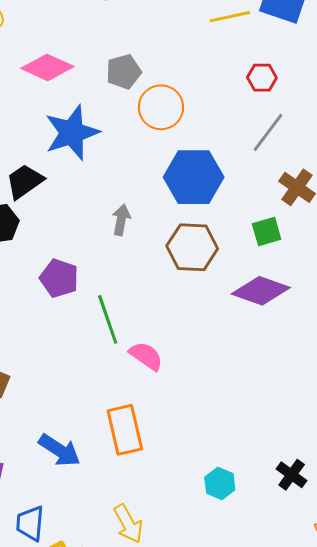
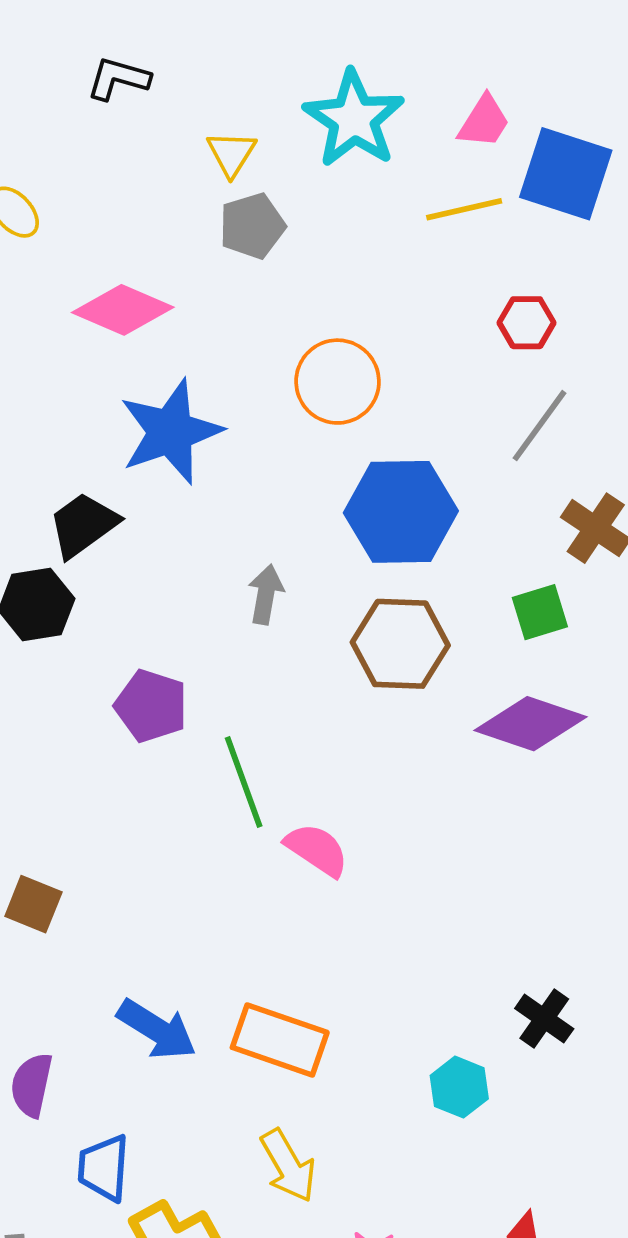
gray pentagon: (124, 72) -> (252, 226), moved
orange rectangle: (125, 430) -> (280, 1040), moved, turned -57
black cross: (292, 475) -> (544, 1019), moved

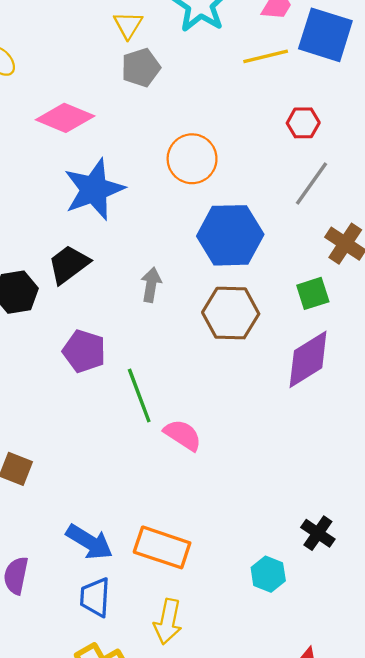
black trapezoid: (83, 525) -> (69, 264), moved
purple diamond: (531, 724) -> (308, 359), turned -50
yellow arrow: (288, 1166) -> (168, 622), turned 42
blue trapezoid: (104, 1168) -> (95, 597), moved

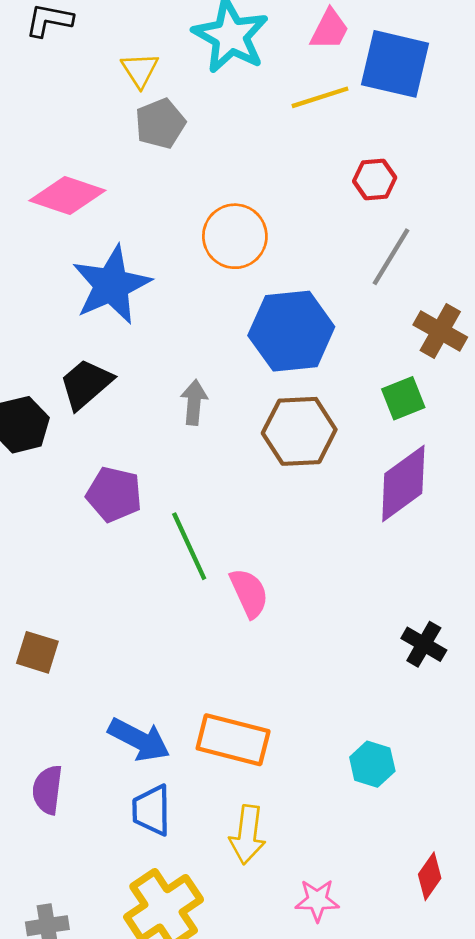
pink semicircle: (183, 435) -> (249, 593), turned 36
black cross: (318, 533) -> (424, 644), moved

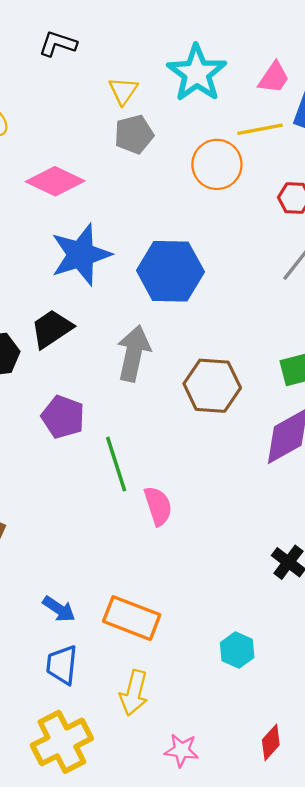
orange circle: (235, 236) -> (217, 164), moved
blue hexagon: (291, 331) -> (170, 271), moved
gray arrow: (194, 402) -> (134, 353), size x1.6
blue arrow: (139, 740) -> (59, 609), size x0.7

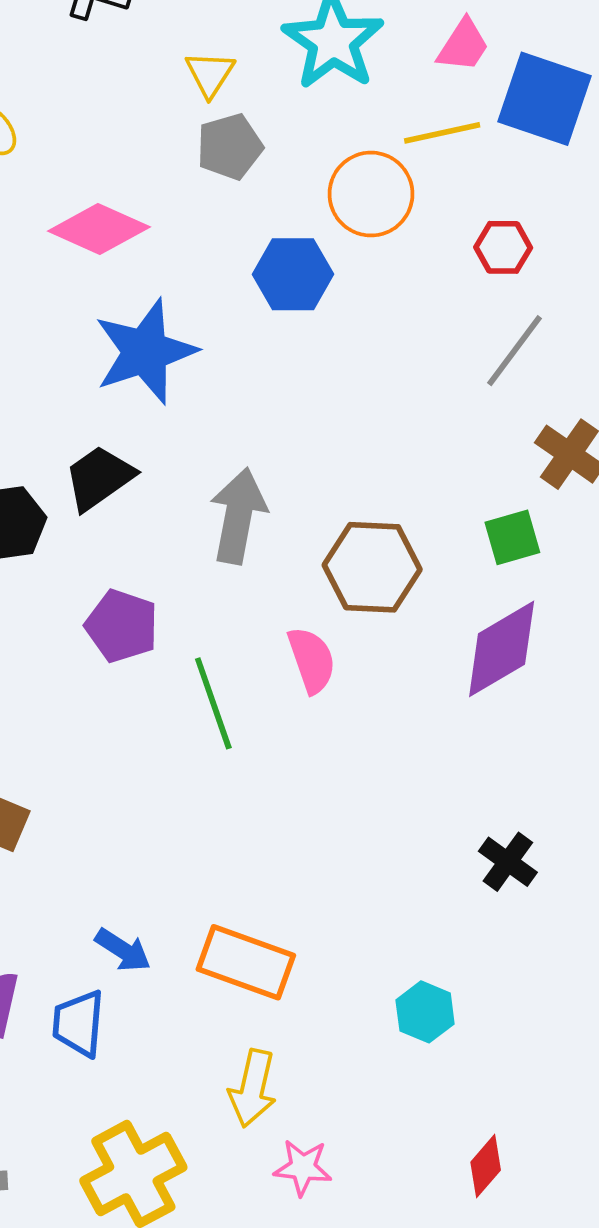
blue hexagon: (170, 271) -> (293, 274), moved, size x0.7
pink semicircle: (158, 506) -> (312, 660), moved
blue trapezoid: (62, 665) -> (79, 1023), moved
pink star: (182, 750) -> (303, 1167), moved

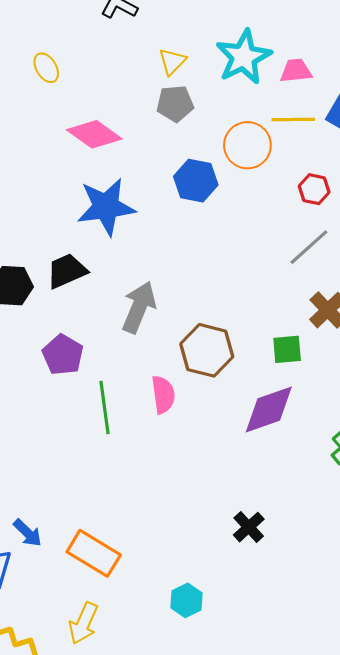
pink trapezoid: (463, 45) -> (296, 71), moved, turned -140

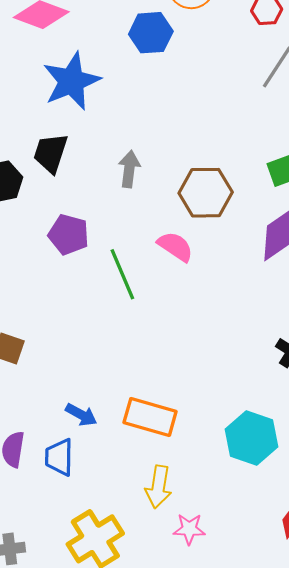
black trapezoid: (67, 271) -> (50, 153), turned -33
gray arrow: (139, 307) -> (129, 169), size x0.7
pink semicircle: (163, 395) -> (175, 247), turned -33
cyan hexagon: (187, 600) -> (251, 438), size x1.6

